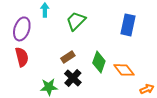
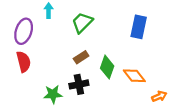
brown rectangle: (68, 57) -> (81, 57), moved
black cross: (73, 78) -> (79, 84), turned 36

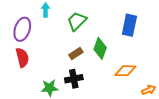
green diamond: (107, 67) -> (100, 48), moved
orange diamond: (134, 76) -> (125, 71), turned -50

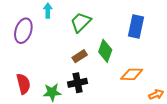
red semicircle: (22, 58) -> (23, 84), moved

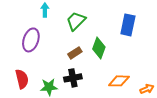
purple ellipse: (23, 31) -> (31, 40), moved
orange diamond: (132, 74) -> (119, 81), moved

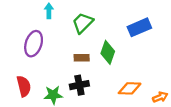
blue rectangle: (128, 25) -> (139, 27), turned 55
brown rectangle: (75, 53) -> (82, 58), turned 32

